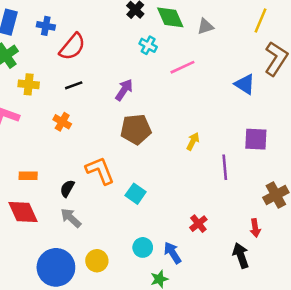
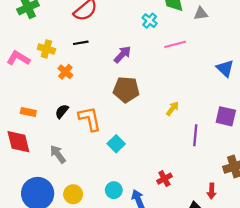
yellow cross: (29, 84) -> (46, 49), moved
black semicircle: (67, 188) -> (62, 111), moved

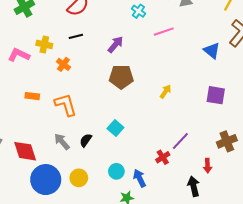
black semicircle: (62, 111) -> (86, 140), moved
orange rectangle: (28, 112) -> (32, 96), moved
orange L-shape: (90, 119) -> (66, 105), moved
purple line: (195, 135) -> (180, 141), moved, turned 42
red diamond: (18, 142) -> (25, 151), moved

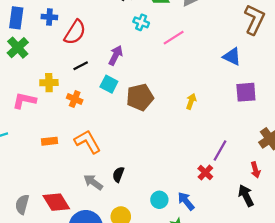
purple arrow: (115, 44) -> (116, 55), moved
blue triangle: (212, 51) -> (232, 57), moved
cyan square: (115, 128) -> (109, 84), moved

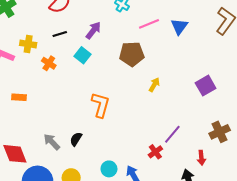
blue triangle: (232, 57) -> (179, 26), moved, turned 30
purple square: (246, 92) -> (206, 86), turned -36
brown pentagon: (140, 97) -> (132, 54), moved
orange L-shape: (88, 142) -> (101, 105), moved, turned 35

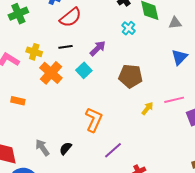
pink line: (149, 24) -> (174, 100), moved
orange cross: (49, 63) -> (51, 73), size x1.6
purple line: (172, 134) -> (113, 150), moved

